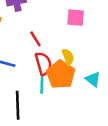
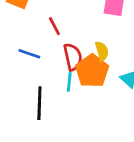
red line: (35, 39) -> (54, 26), moved

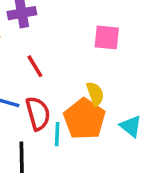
red semicircle: (73, 57) -> (38, 113), moved

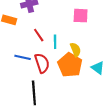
cyan line: (57, 134) -> (55, 42), moved

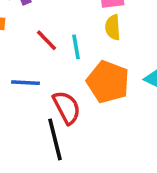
yellow semicircle: (76, 50) -> (113, 27), moved, turned -152
red semicircle: (42, 63) -> (67, 107), moved

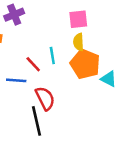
red line: (46, 40) -> (33, 64), moved
orange pentagon: (108, 82) -> (85, 64), moved

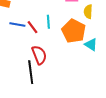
yellow semicircle: (79, 42) -> (88, 12), moved
blue line: (16, 80) -> (17, 24), moved

